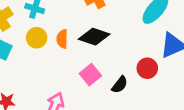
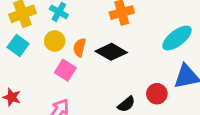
pink square: (90, 75) -> (65, 70), moved, turned -30

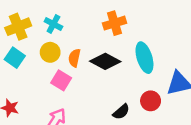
cyan ellipse: (177, 38) -> (144, 58), moved, turned -68

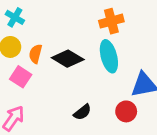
orange cross: (114, 23) -> (111, 21), moved
red circle: (151, 101) -> (126, 111), moved

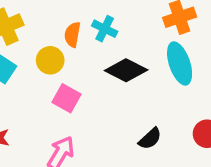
cyan cross: (15, 17) -> (105, 29), moved
orange semicircle: (35, 54) -> (72, 35), moved

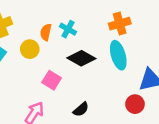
pink square: (66, 98) -> (52, 80), moved
black semicircle: (150, 139) -> (81, 109), moved

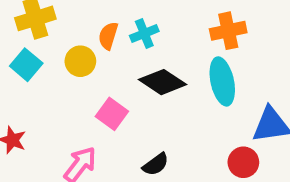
cyan cross: (68, 29) -> (144, 33), turned 35

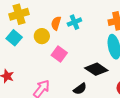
black diamond: (163, 82) -> (96, 69), moved
pink square: (112, 114) -> (59, 54), moved

